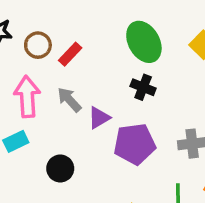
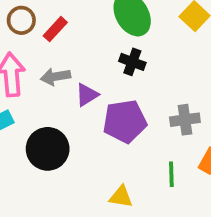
gray arrow: (69, 100) -> (55, 77), turned -56
black circle: (60, 168) -> (48, 149), size x1.5

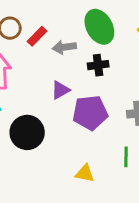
black cross: (132, 62) -> (98, 65), turned -30
gray arrow: (55, 77) -> (64, 47), moved

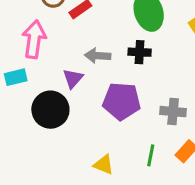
gray arrow: (64, 47) -> (98, 56), moved
purple triangle: (60, 90) -> (73, 79), moved, turned -30

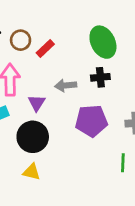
purple triangle: (73, 79) -> (37, 103), moved
yellow triangle: (104, 165) -> (31, 172), moved

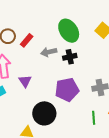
gray arrow: (66, 85) -> (49, 52), moved
black circle: (33, 137) -> (44, 113), moved

